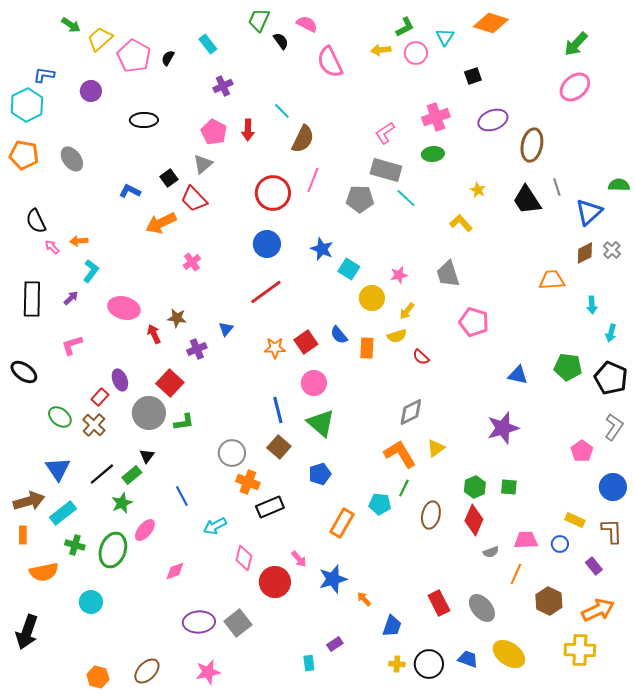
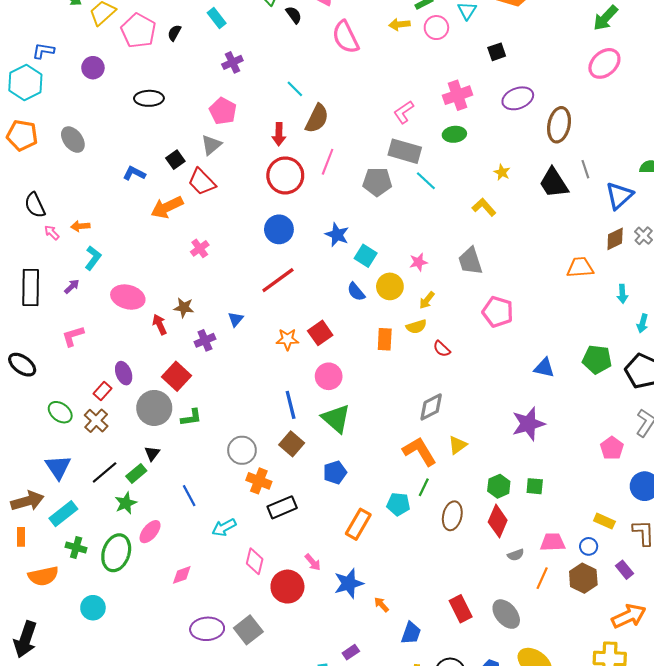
red arrow: (248, 130) -> (279, 134), moved
blue semicircle: (339, 335) -> (356, 292), moved
brown hexagon: (549, 601) -> (583, 578), moved

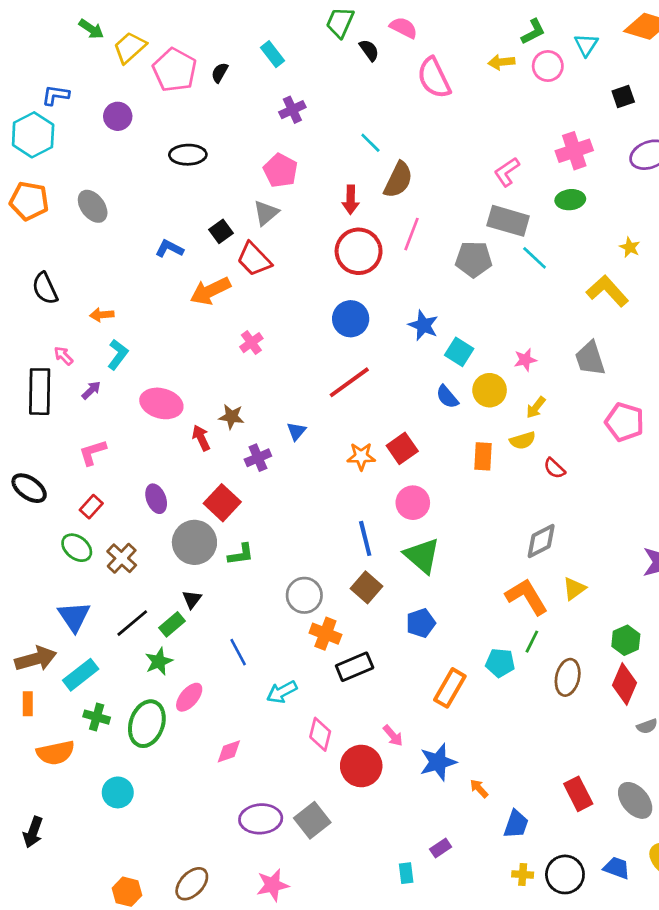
yellow L-shape: (484, 207) -> (607, 291), size x1.4
pink arrow: (52, 233) -> (63, 356), moved
red rectangle: (102, 391) -> (91, 507), moved
black arrow: (25, 639) -> (33, 832), size x0.7

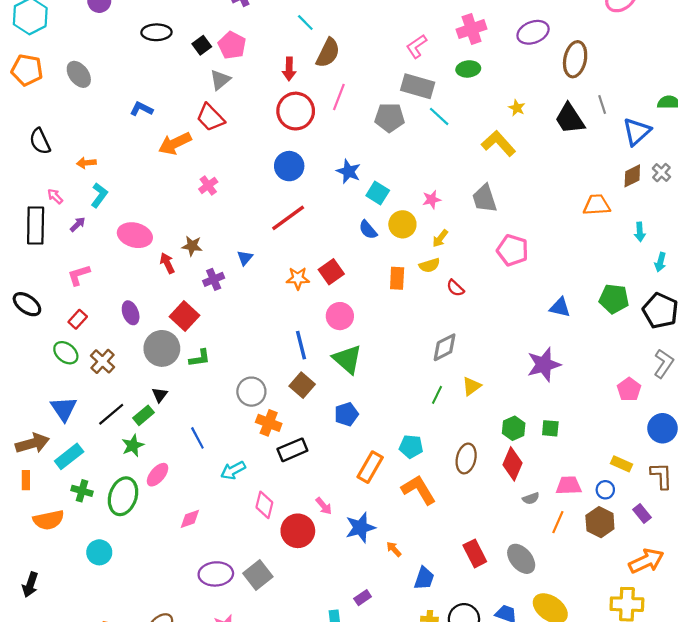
black square: (221, 231) -> (202, 45), moved
orange L-shape: (527, 597) -> (419, 490), moved
green line: (532, 642) -> (437, 395), moved

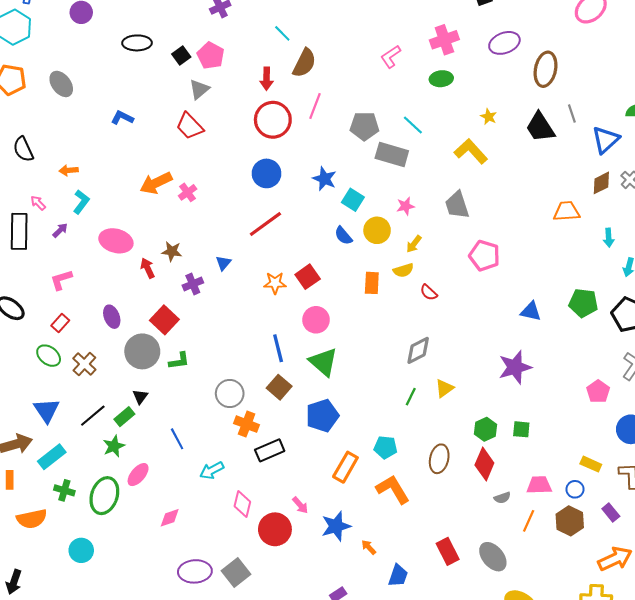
gray rectangle: (418, 86) -> (392, 155), moved
orange arrow: (175, 143) -> (156, 183), moved
blue pentagon: (346, 414) -> (322, 416), size x1.4

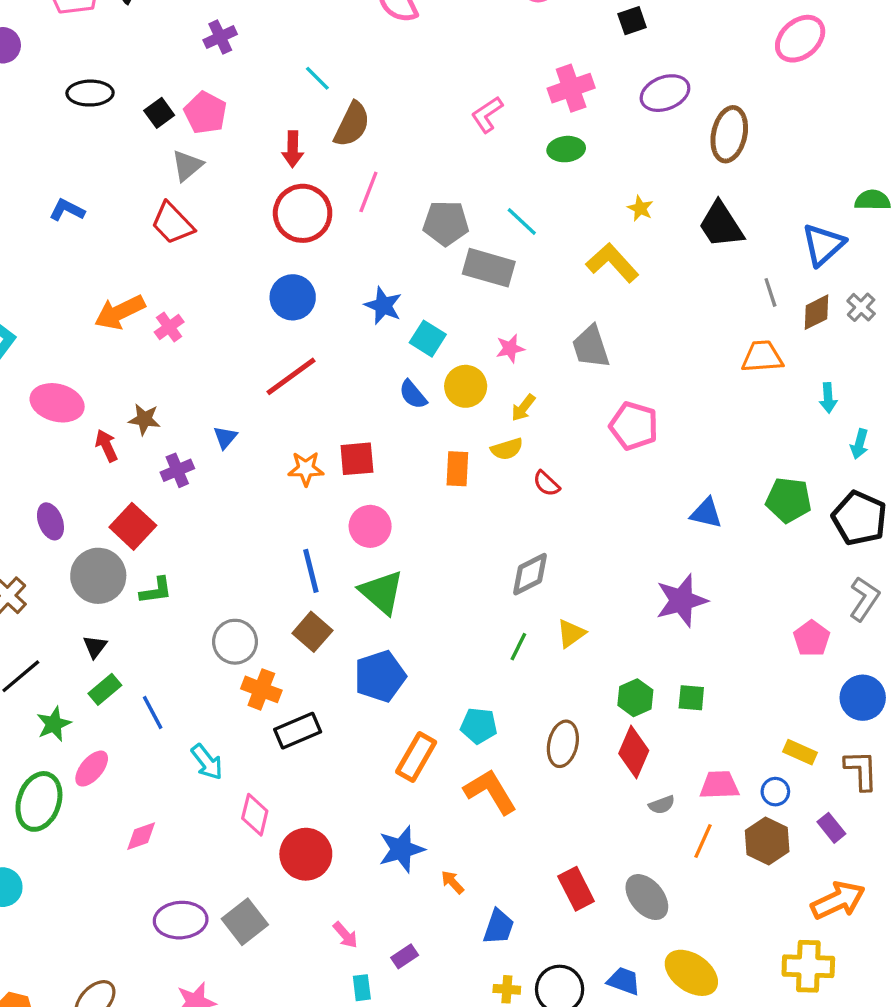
gray line: (572, 113) -> (770, 292), moved
red square: (308, 277) -> (357, 459), turned 30
green rectangle: (124, 417) -> (105, 689), moved
cyan arrow: (212, 470) -> (207, 762), turned -100
pink arrow: (300, 505) -> (345, 935), moved

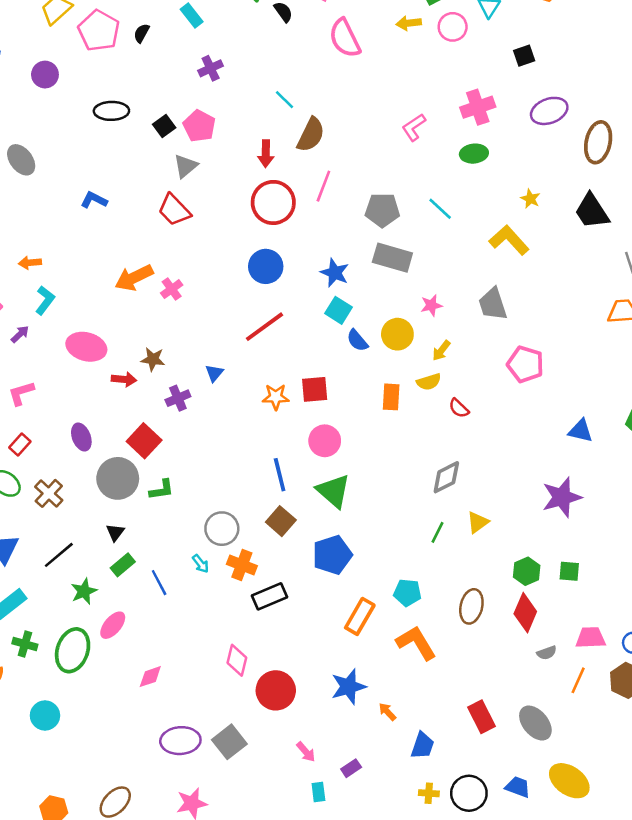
gray rectangle: (489, 268) -> (392, 258), moved
cyan square: (428, 339) -> (338, 310), moved
red arrow: (106, 446) -> (124, 379), turned 120
cyan arrow: (207, 762) -> (201, 564), moved, size x0.7

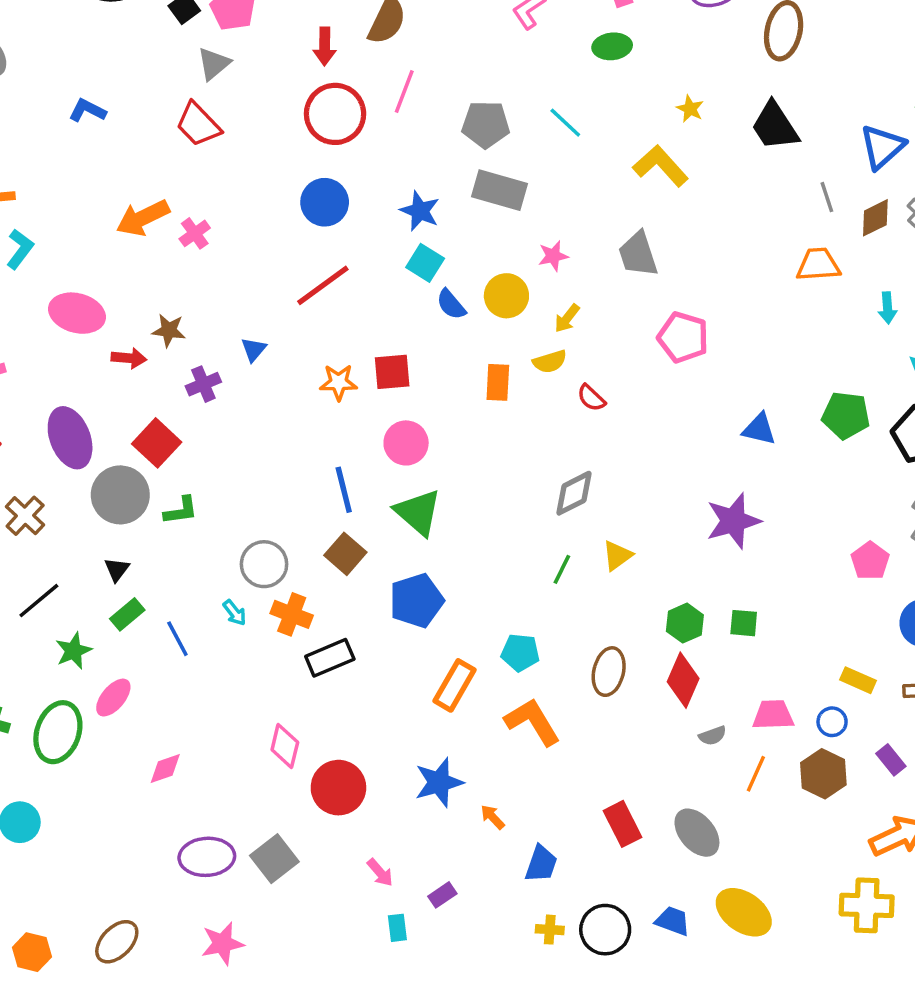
purple ellipse: (81, 437) -> (70, 438), size x1.6

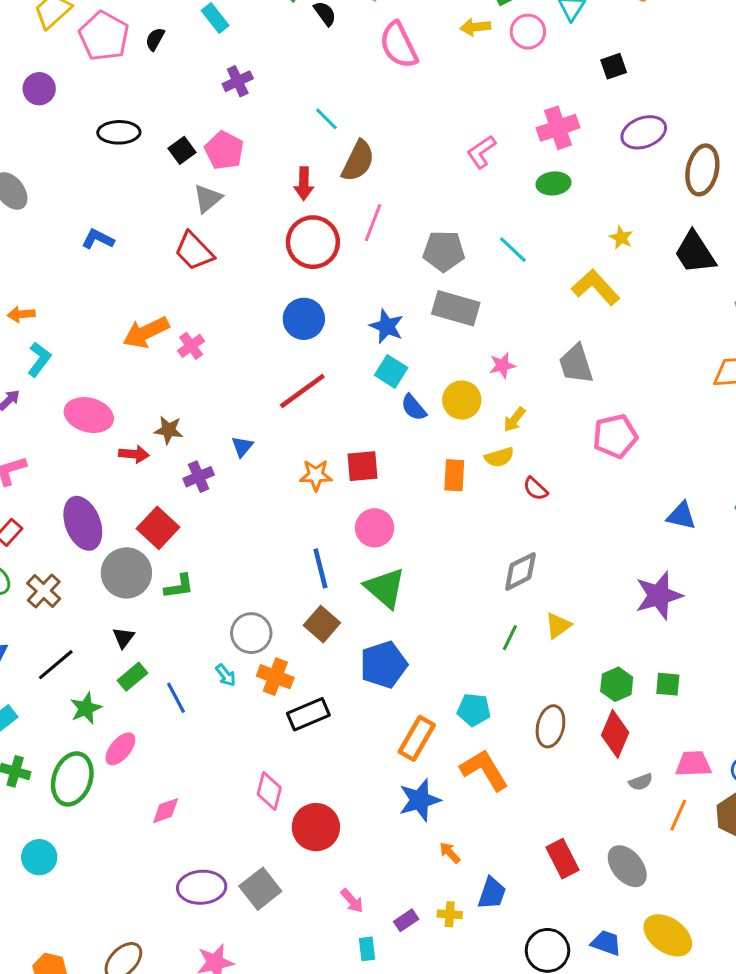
pink pentagon: (683, 337) -> (615, 436), turned -30
blue star: (439, 782) -> (420, 800), moved
yellow cross: (550, 930) -> (450, 914), moved

